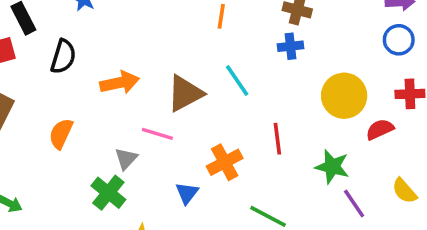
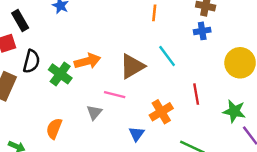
black semicircle: (63, 57) -> (31, 61), moved
orange semicircle: (61, 134) -> (54, 128), moved
green cross: (108, 193) -> (60, 74), moved

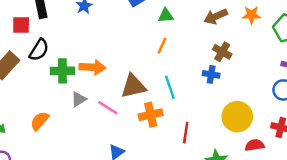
orange line: (154, 13) -> (162, 46), moved
green cross: (60, 74) -> (62, 71), turned 35
gray triangle: (94, 112) -> (79, 99), moved
orange cross: (161, 112) -> (151, 115), moved

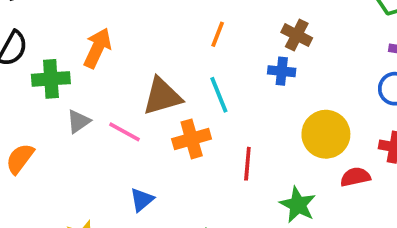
orange line: (162, 46) -> (218, 34), moved
orange arrow: (92, 67) -> (97, 48), moved, turned -65

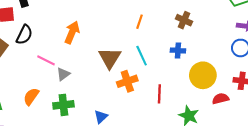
blue cross: (282, 71) -> (178, 50), moved
green cross: (51, 79) -> (63, 105), moved
brown triangle: (162, 96) -> (110, 58), turned -40
pink line: (124, 132) -> (46, 60), moved

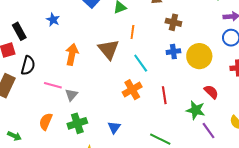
brown triangle: (110, 58) -> (109, 49), moved
yellow circle: (203, 75) -> (199, 56), moved
red semicircle: (220, 99) -> (211, 92), moved, turned 70

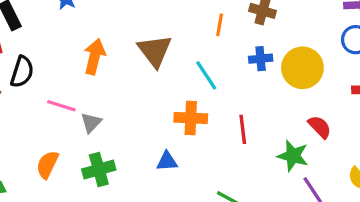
orange line: (132, 32) -> (220, 25), moved
orange cross: (132, 90) -> (191, 118), turned 30
blue triangle: (114, 127) -> (167, 161), moved, turned 48

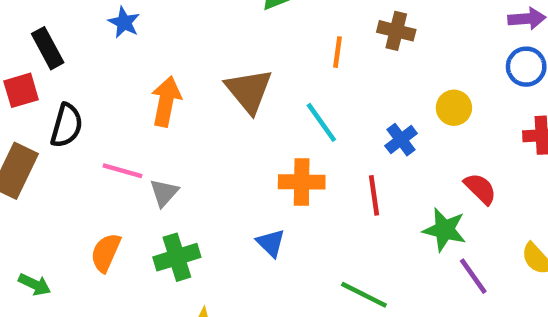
blue cross: (261, 59) -> (401, 140), moved, turned -30
yellow circle: (302, 68) -> (454, 108), size x0.6
blue triangle: (167, 161) -> (271, 243), turned 50

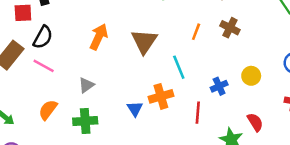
pink line: (123, 171) -> (44, 66), moved
orange cross: (302, 182) -> (161, 96), turned -30
blue triangle: (271, 243) -> (135, 109), moved

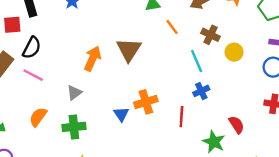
orange line: (196, 32) -> (172, 27), moved, turned -56
orange arrow: (99, 37) -> (92, 59), moved
cyan line: (179, 67) -> (197, 61), moved
yellow circle: (251, 76) -> (234, 52), moved

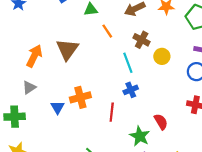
gray triangle: (74, 93) -> (29, 87), moved

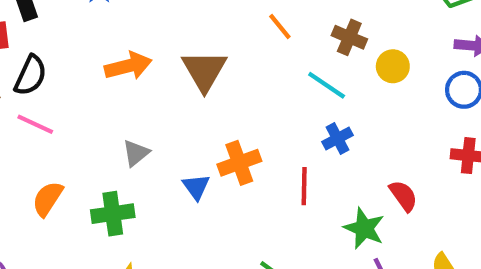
orange arrow: (34, 56) -> (128, 66), moved, turned 55
cyan line: (128, 63) -> (327, 85), turned -30

